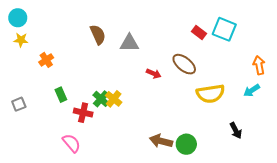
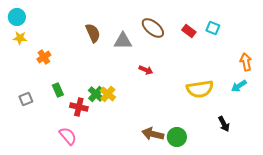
cyan square: (224, 29) -> (213, 28), size x0.6
brown ellipse: (184, 64) -> (153, 28), moved
gray square: (19, 104) -> (26, 99), moved

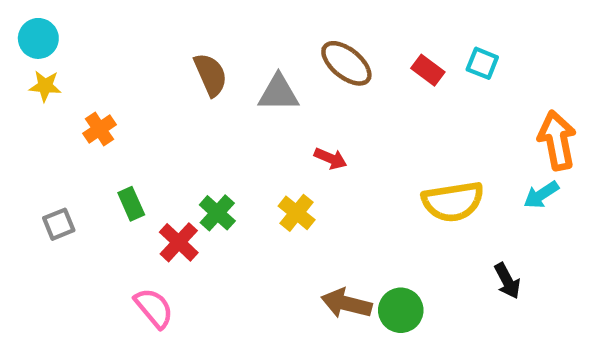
orange arrow: (246, 62) -> (557, 140), size x1.4
yellow cross: (108, 94) -> (297, 213), moved
red cross: (79, 107) -> (179, 242), turned 30

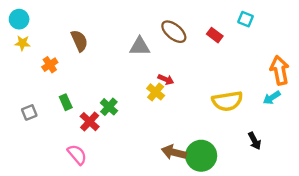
cyan square: (482, 63) -> (246, 19), moved
brown semicircle: (210, 75) -> (79, 41), moved
yellow cross: (297, 213) -> (156, 92), moved
green circle: (401, 310) -> (201, 156), size x1.4

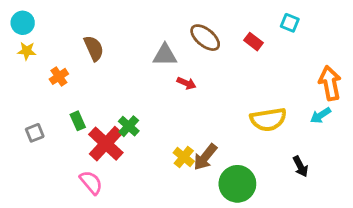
red arrow: (166, 79) -> (186, 83), moved
yellow cross: (156, 92) -> (184, 157), moved
red cross: (90, 122) -> (106, 144), size x1.5
brown arrow: (174, 152) -> (205, 157), moved, turned -65

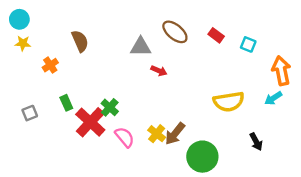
cyan square: (290, 23) -> (248, 44), moved
pink semicircle: (91, 183) -> (125, 137), moved

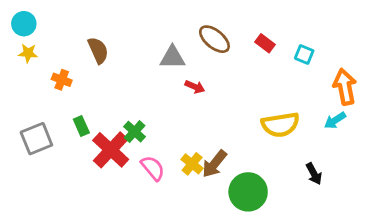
orange cross: (50, 65) -> (62, 80), turned -35
gray square: (30, 113) -> (36, 139), size x1.6

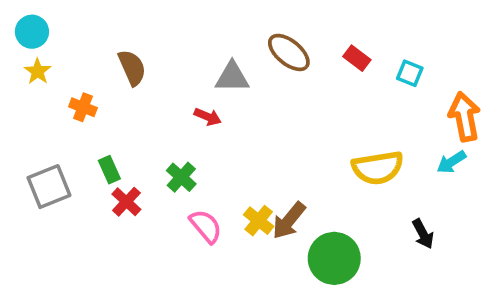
yellow star: (28, 53) -> (38, 71), turned 30
red arrow: (195, 87) -> (208, 117), moved
red cross: (111, 150) -> (126, 202), moved, size x0.6

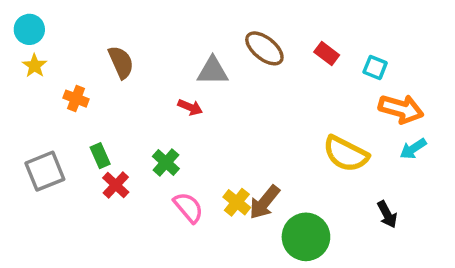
orange arrow: (465, 117) -> (401, 109), moved, turned 117
yellow semicircle: (378, 168) -> (346, 154), turned 36

